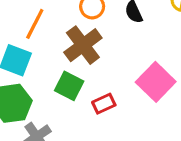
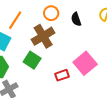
red rectangle: (104, 104) -> (62, 75), moved

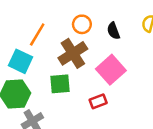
green square: (32, 60) -> (60, 84), turned -36
pink square: (85, 63) -> (111, 70), moved

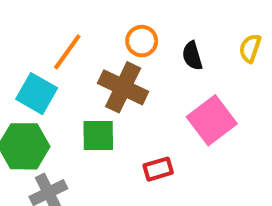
brown cross: (73, 53) -> (123, 87), turned -36
pink square: (111, 70) -> (212, 120), moved

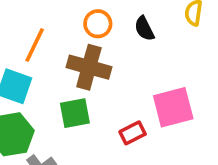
pink square: (212, 120) -> (173, 107), moved, turned 33

